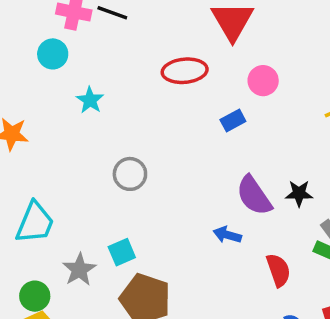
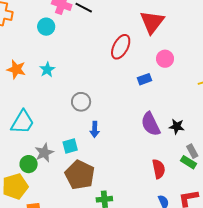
red ellipse: (185, 71) -> (121, 47), turned -65
cyan star: (90, 100) -> (47, 70), moved
blue arrow: (227, 235) -> (95, 129), moved, turned -112
green circle: (35, 296) -> (29, 164), moved

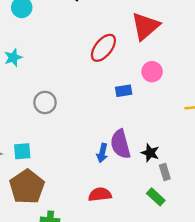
blue arrow: (95, 129) -> (102, 153), moved
gray rectangle: (192, 151) -> (165, 172), moved
red semicircle: (159, 169) -> (100, 194), moved, turned -96

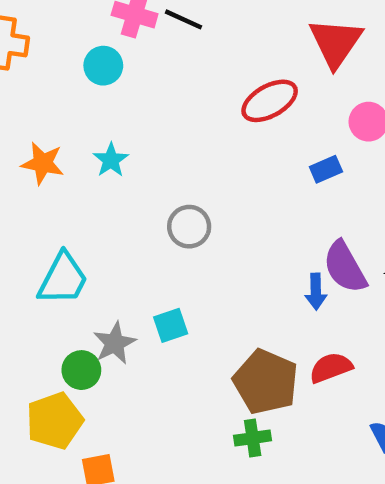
red ellipse: (103, 48) -> (270, 101), turned 36
brown pentagon: (27, 187) -> (266, 382), moved

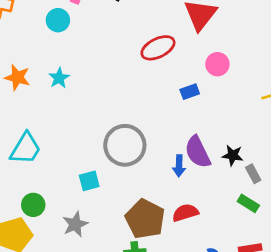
gray circle: (189, 227) -> (125, 145), moved, size x1.6
gray star: (115, 343) -> (75, 224), moved

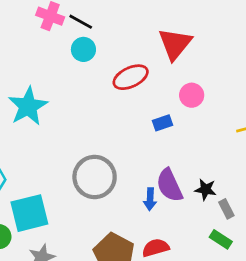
cyan circle: (58, 20) -> (83, 49), moved
cyan star: (59, 78) -> (28, 106), size x1.8
cyan square: (89, 181) -> (29, 213), moved, size x1.8

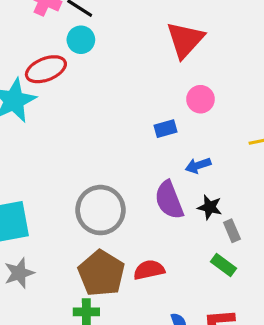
red ellipse: (131, 77) -> (46, 69), moved
gray circle: (95, 177) -> (100, 210), moved
blue arrow: (150, 199) -> (198, 165), moved, turned 65

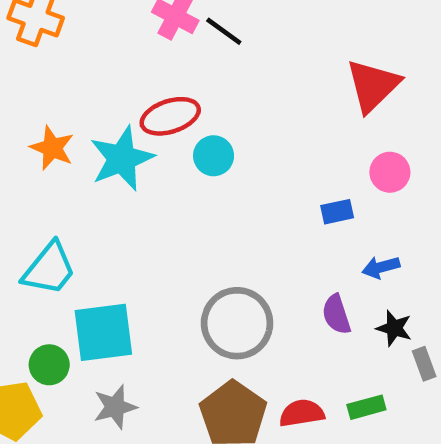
cyan circle: (81, 40) -> (214, 156), moved
purple semicircle: (169, 200) -> (336, 314), size x0.7
green rectangle: (224, 265) -> (366, 407), moved, turned -55

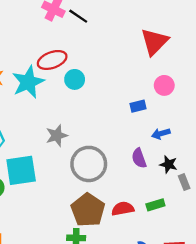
gray star: (115, 407) -> (57, 136), moved

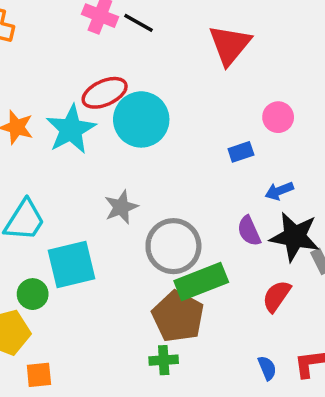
red triangle: (154, 42) -> (230, 45), moved
cyan circle: (75, 79) -> (141, 119), size x1.8
black star: (168, 164) -> (295, 237), size x1.8
green rectangle: (155, 205) -> (201, 281), moved, size x1.8
red semicircle: (123, 209) -> (277, 296), moved, turned -40

